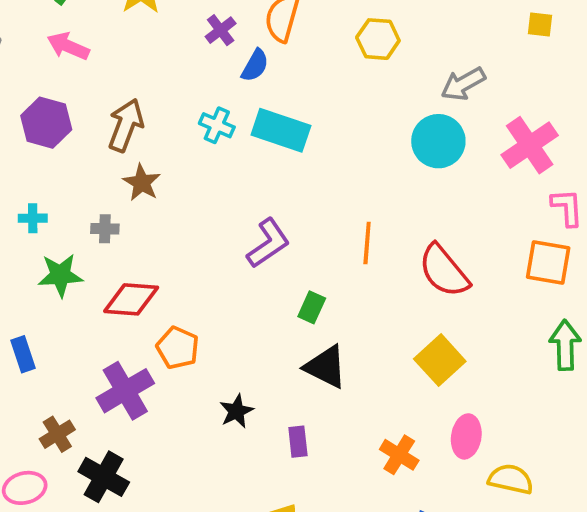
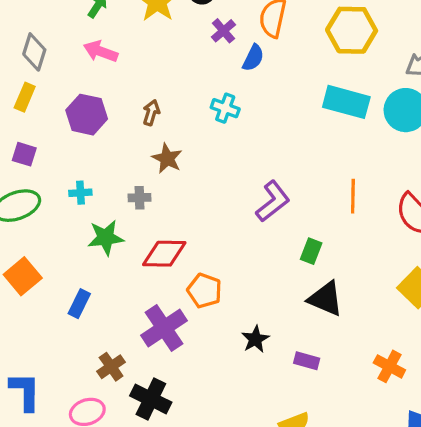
yellow hexagon: (378, 39) -> (352, 30), size x1.4
brown arrow: (126, 125) -> (151, 113), size x0.6
cyan rectangle: (281, 130) -> (346, 102), moved
blue rectangle: (23, 354) -> (79, 304), turned 48
purple rectangle: (298, 442) -> (307, 361), turned -65

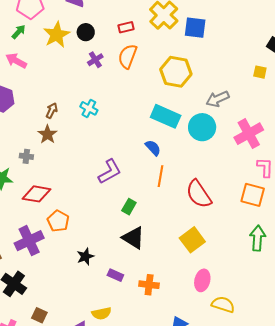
blue semicircle: (253, 58) -> (153, 148), moved, turned -78
brown arrow: (151, 113) -> (52, 111), moved
orange cross: (389, 366) -> (149, 285), moved, turned -30

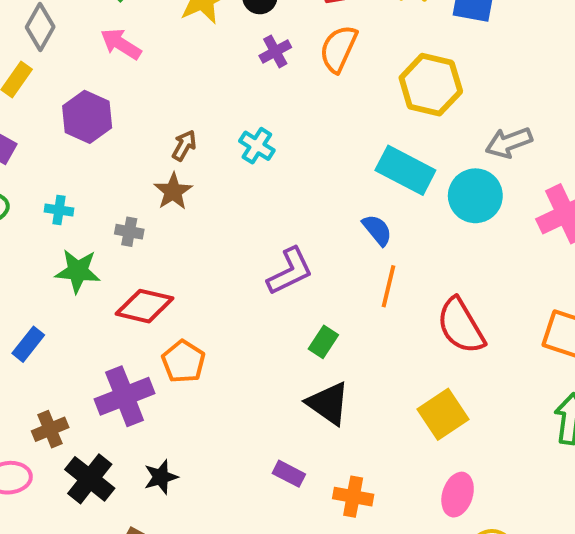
black star: (85, 256) -> (161, 477), moved

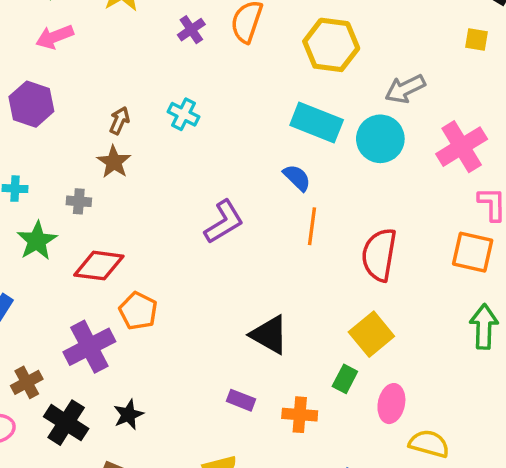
pink arrow: (121, 44) -> (55, 37), turned -48
green star: (78, 271) -> (37, 241), turned -30
red semicircle: (461, 326) -> (379, 255), turned 46
green rectangle: (323, 342) -> (345, 379), moved

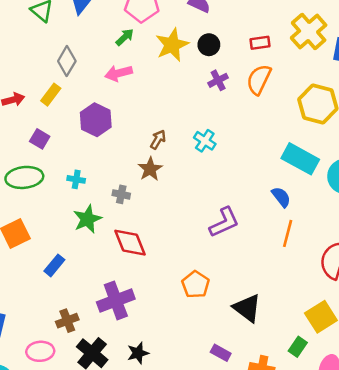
red diamond: (99, 266) -> (130, 243), turned 54
orange pentagon: (138, 311) -> (196, 285), moved

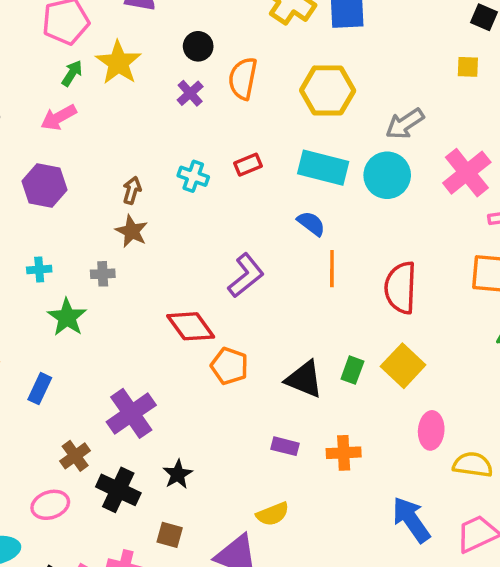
green arrow: (125, 37) -> (72, 73), moved
red rectangle: (260, 43) -> (248, 165), moved
black circle: (209, 45) -> (198, 46), moved
red diamond: (130, 243) -> (191, 326), moved
green rectangle: (298, 347) -> (352, 370), moved

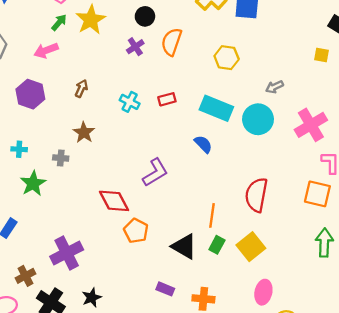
yellow hexagon: (328, 90) -> (227, 58), size x0.7
gray arrow: (405, 124) -> (274, 87), size x0.7
brown arrow: (132, 190) -> (81, 88), moved
orange line: (332, 269) -> (212, 215), moved

